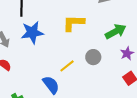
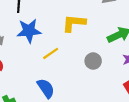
yellow line: (67, 66) -> (51, 53), moved

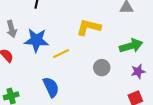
blue star: (29, 31) -> (36, 40), moved

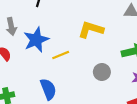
blue star: (36, 40) -> (36, 40), turned -30

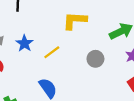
blue star: (36, 40) -> (24, 43), size x0.7

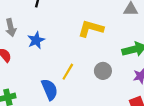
yellow line: (52, 52) -> (68, 72), moved, turned -35

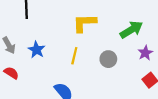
yellow line: (68, 72) -> (74, 56), moved

